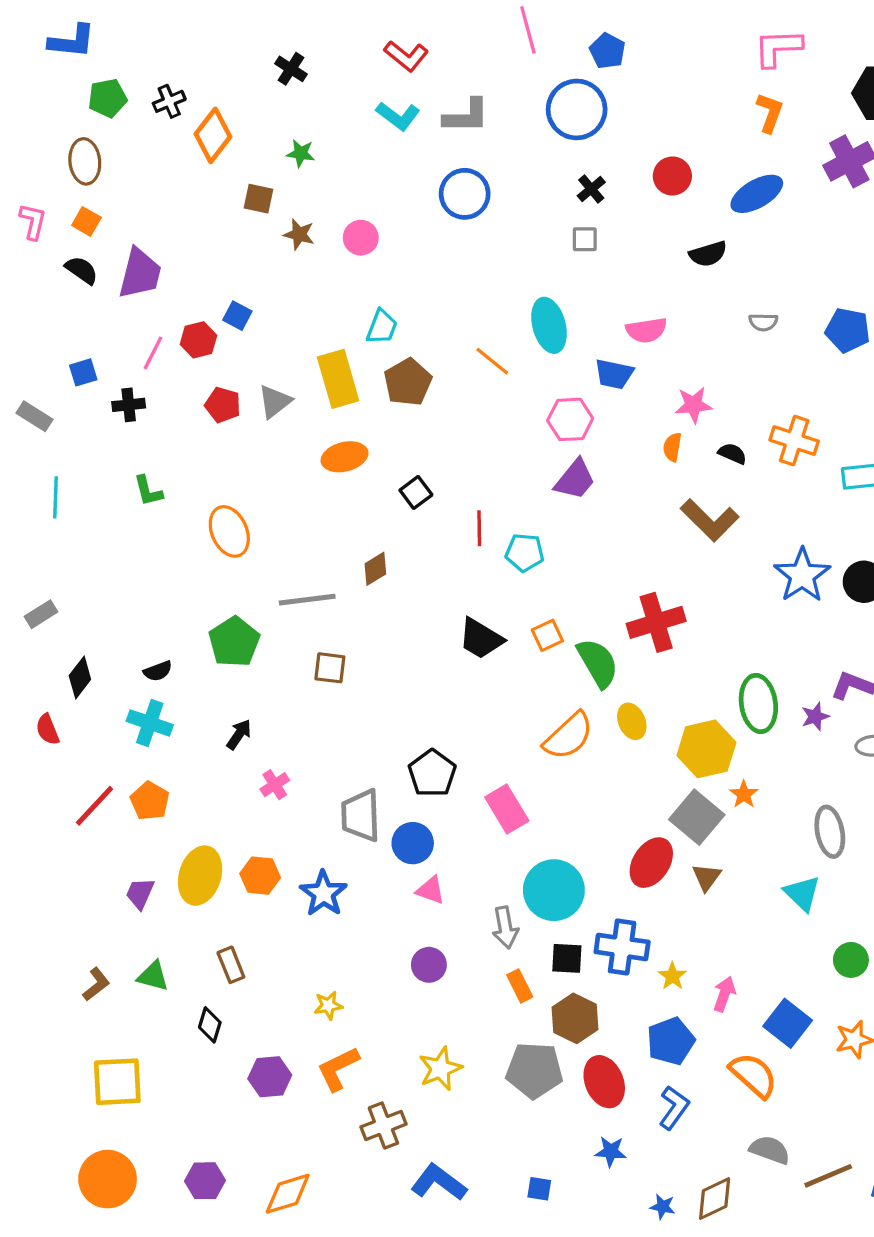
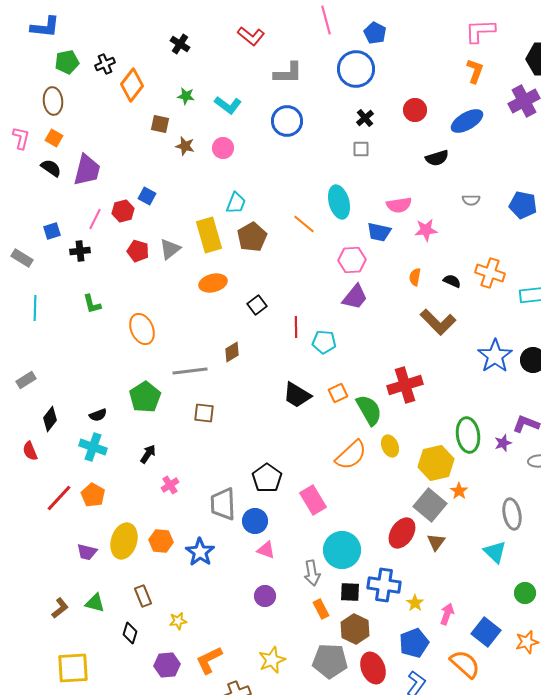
cyan L-shape: (398, 116) -> (228, 105), moved
pink star: (693, 405) -> (426, 230), moved
purple trapezoid: (140, 893) -> (87, 552), turned -100
yellow star: (328, 1005) -> (178, 621), moved

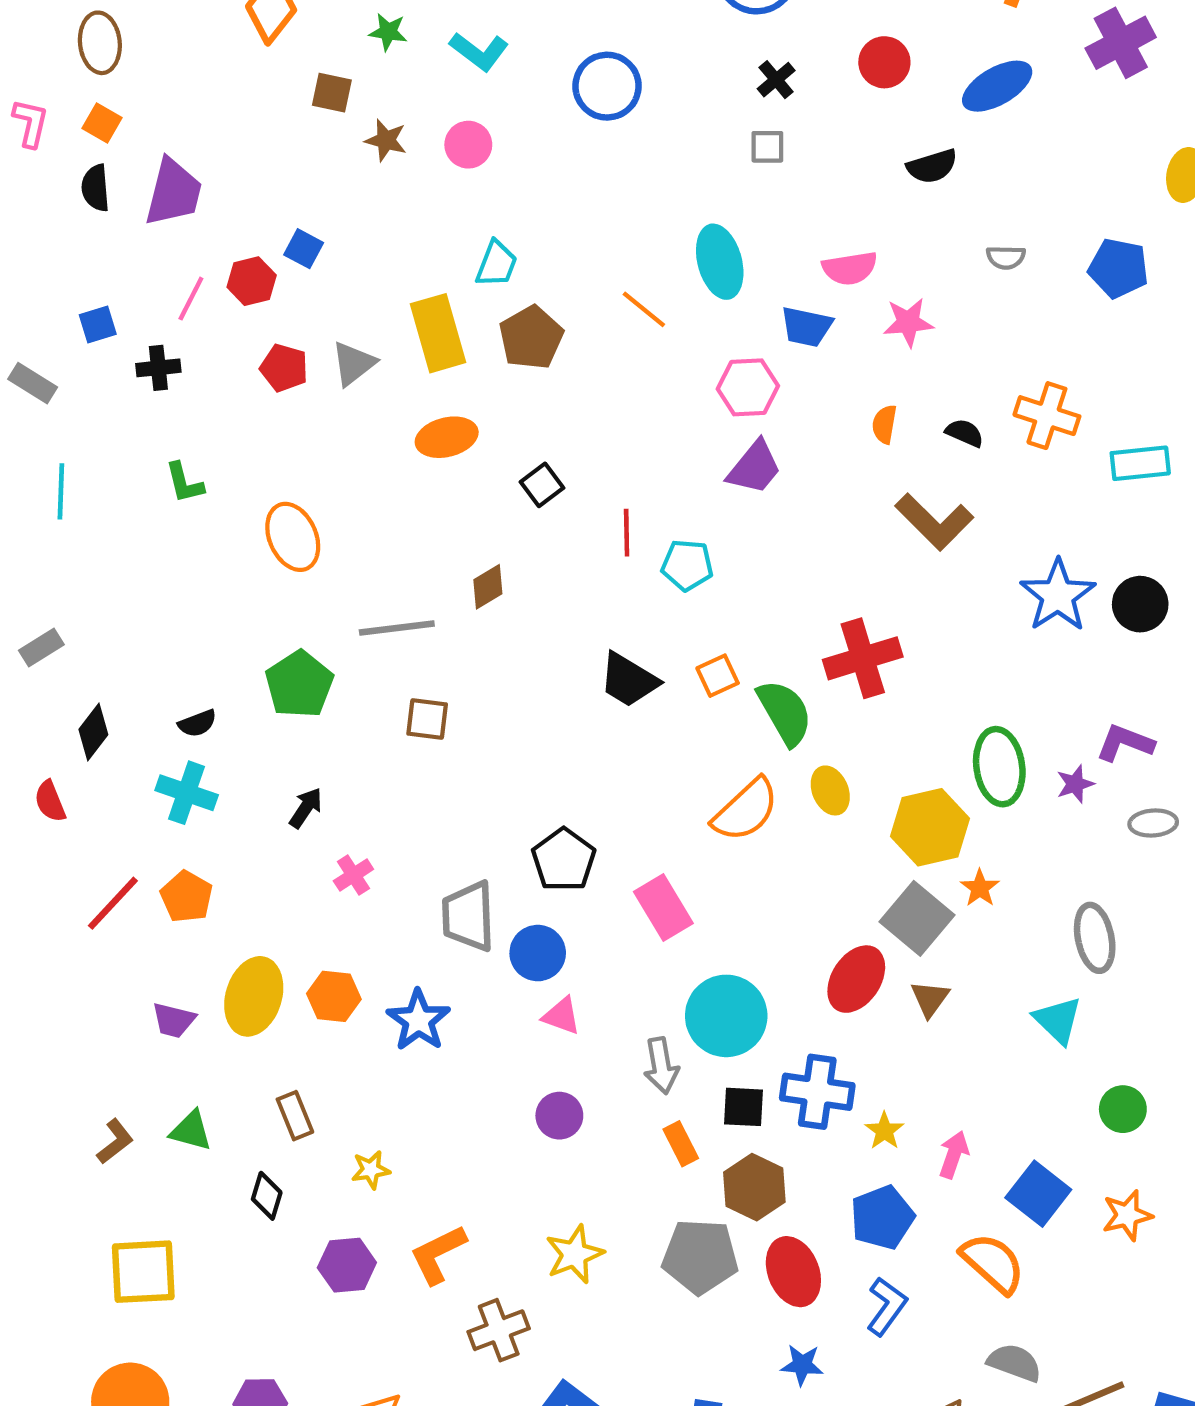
black semicircle: (51, 168) -> (96, 188), turned -130

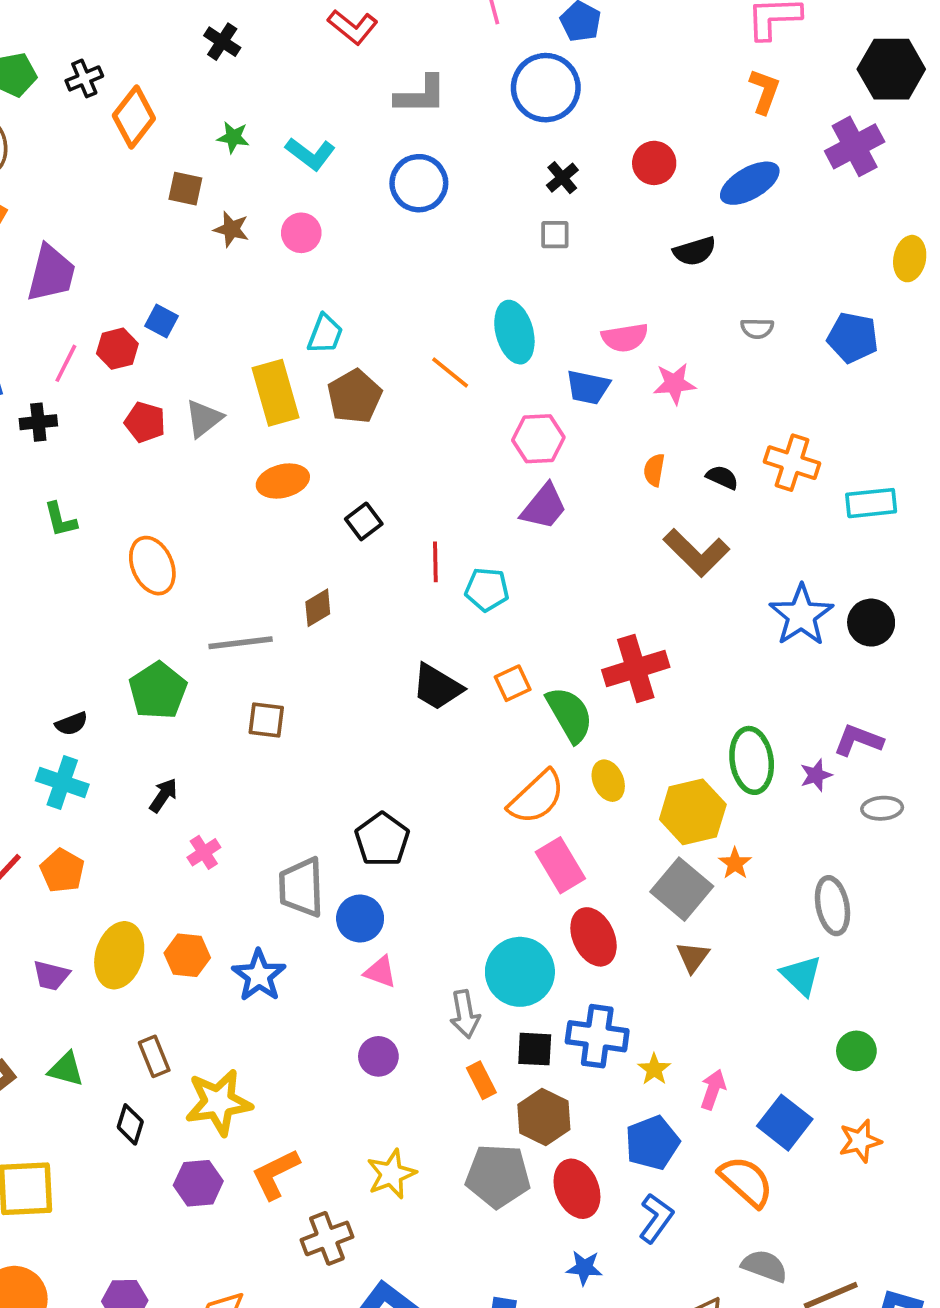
pink rectangle: (663, 908) -> (560, 865), moved
red ellipse: (856, 979) -> (594, 937), moved, turned -58
yellow star: (371, 1170) -> (219, 1102), size x2.0

